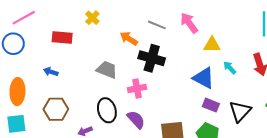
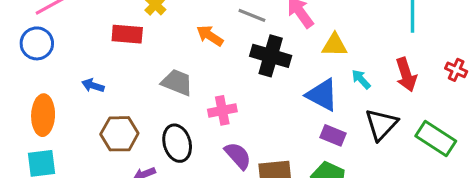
red rectangle: (62, 37) -> (127, 34), moved
black cross: (152, 58) -> (271, 56), moved
brown hexagon: (56, 109) -> (119, 134), moved
black triangle: (240, 111) -> (381, 124), moved
purple semicircle: (136, 120) -> (238, 156), moved

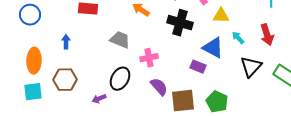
blue arrow: (93, 86) -> (66, 42), turned 72
brown hexagon: (119, 134) -> (65, 80), moved
purple rectangle: (333, 135) -> (198, 67), moved
black ellipse: (177, 143) -> (120, 79), turned 45

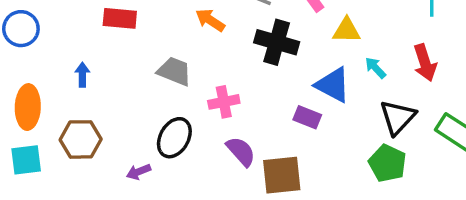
green pentagon: (217, 102) -> (387, 163), moved

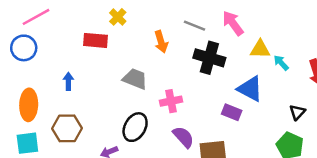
orange arrow: (210, 20) -> (161, 42), turned -140
cyan arrow: (375, 68) -> (281, 63), moved
black triangle: (398, 117) -> (297, 112), size x0.6

